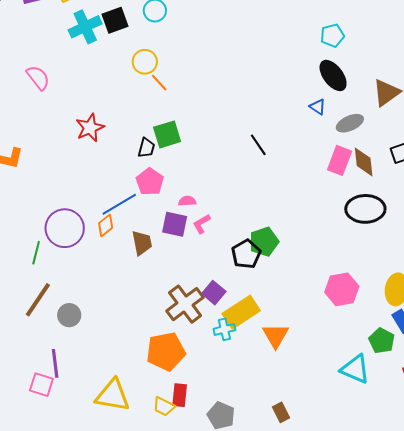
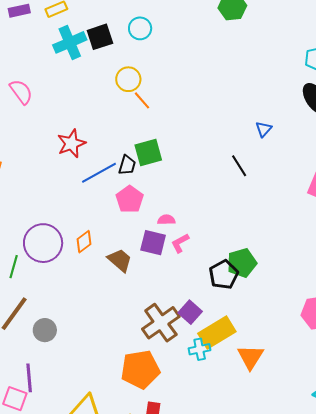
blue triangle: (318, 107) -> (264, 129), moved, turned 36
blue line: (119, 204) -> (99, 173), moved
brown trapezoid: (142, 243) -> (120, 260), turned -40

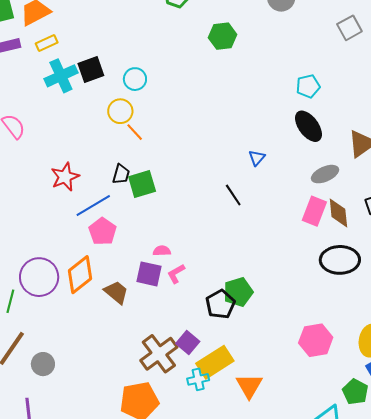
cyan circle: (140, 28) -> (135, 79), moved
black trapezoid: (127, 165) -> (121, 174), moved
pink pentagon: (130, 199) -> (103, 231), moved
orange diamond: (84, 242) -> (80, 275), size x1.6

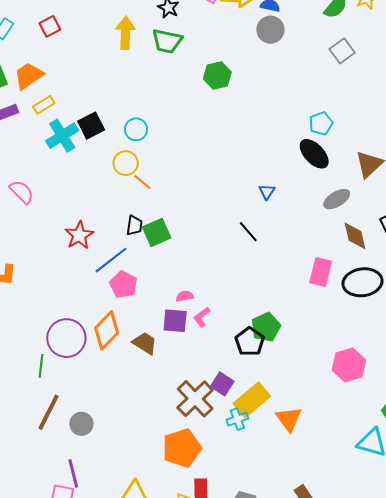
cyan pentagon: (308, 86) -> (321, 124), moved
pink rectangle: (314, 211) -> (321, 272), moved

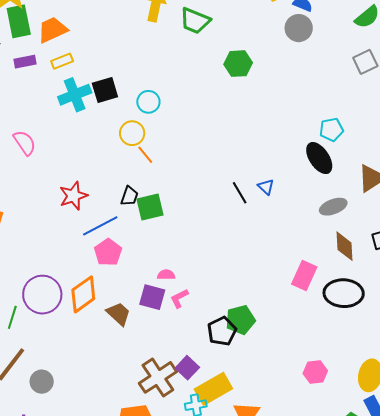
blue triangle: (267, 192) -> (266, 187), turned -30
black line: (248, 232) -> (240, 193), moved
pink hexagon: (349, 365) -> (315, 372), size x0.7

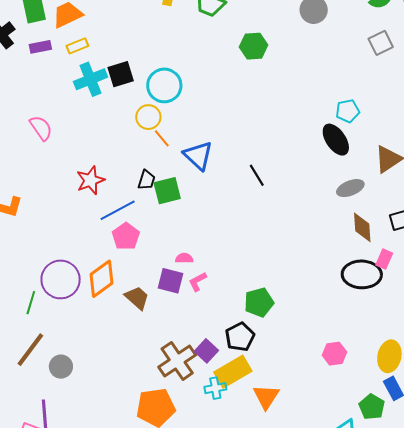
cyan circle: (148, 102) -> (164, 85), size x1.5
blue triangle: (266, 187) -> (198, 156), moved, size x1.8
pink rectangle: (304, 276) -> (384, 259), moved, size x0.7
black pentagon: (222, 331) -> (240, 337), moved

